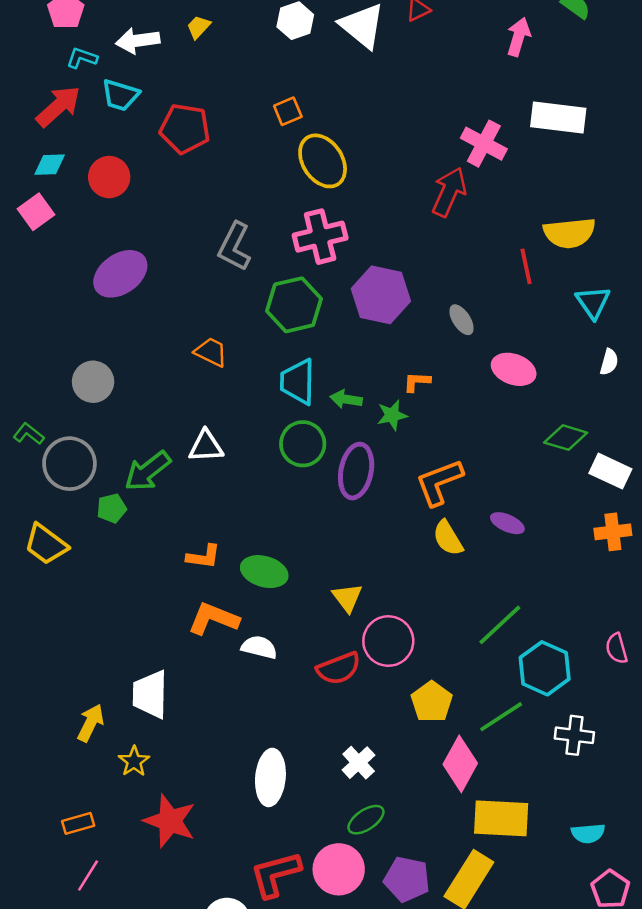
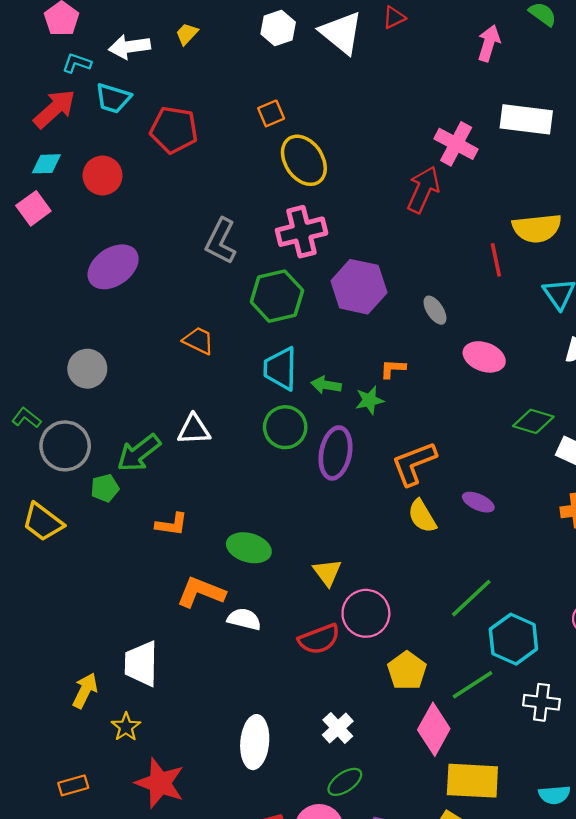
orange L-shape: (203, 557) -> (172, 524), moved

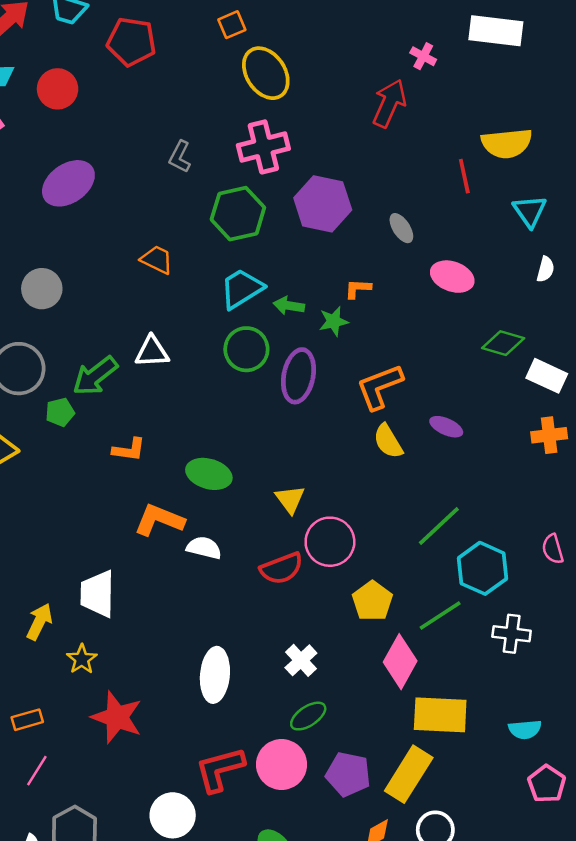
pink cross: (456, 144) -> (423, 56), size x0.6
gray L-shape: (221, 241) -> (180, 157), size x0.7
cyan trapezoid: (280, 369) -> (242, 289), turned 57

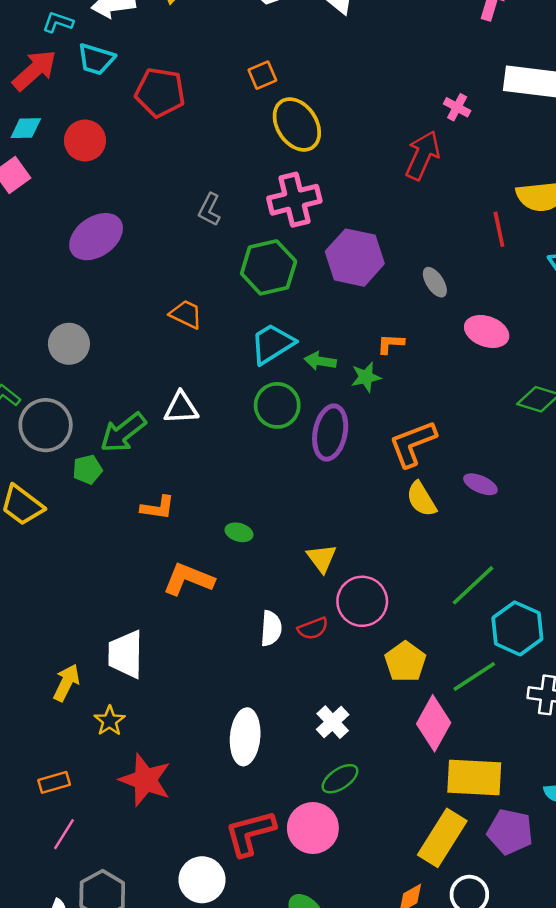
green ellipse: (209, 474) -> (239, 532), size x0.6
white semicircle: (204, 548) -> (271, 628), moved, turned 80
red semicircle: (282, 568) -> (313, 628), size x0.7
purple pentagon: (348, 774) -> (510, 832), moved

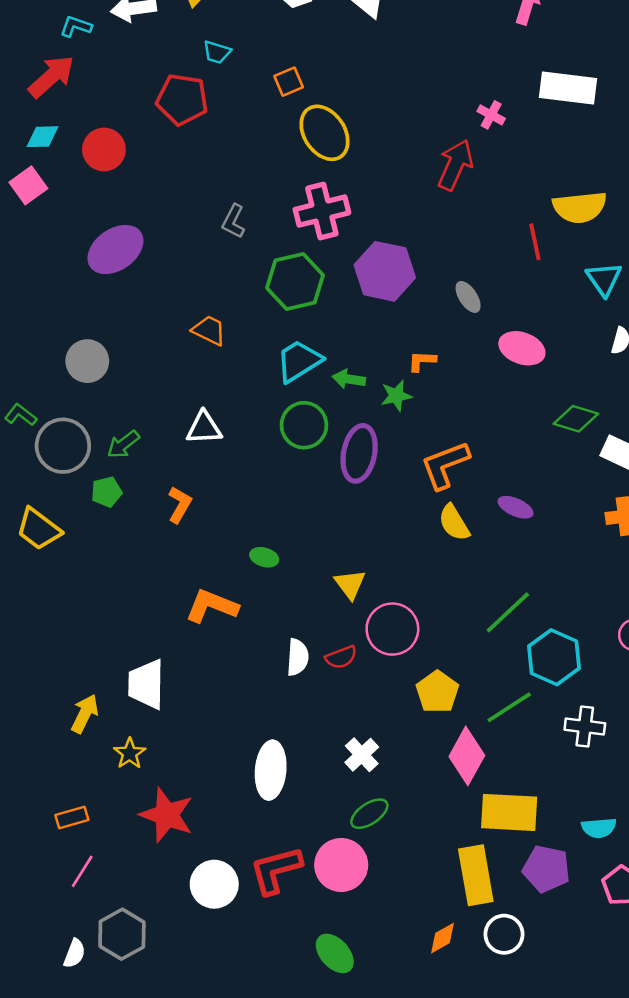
cyan trapezoid: (96, 59) -> (217, 52), moved, size x0.7
green arrow: (123, 433) -> (123, 444), moved, size x0.7
orange L-shape: (158, 508) -> (180, 505), moved, turned -68
yellow rectangle: (442, 838) -> (476, 875), turned -42
white circle: (202, 880) -> (214, 884), moved

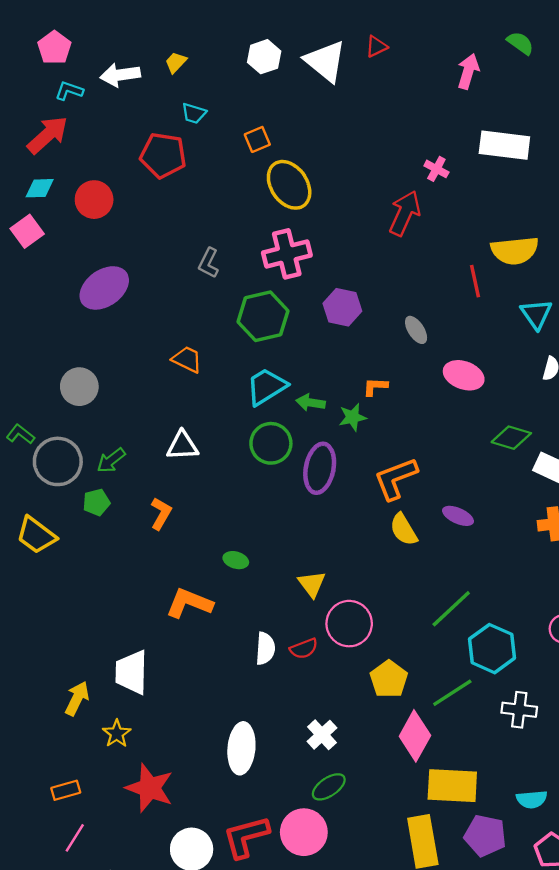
purple hexagon: (385, 271) -> (342, 307), size x0.7

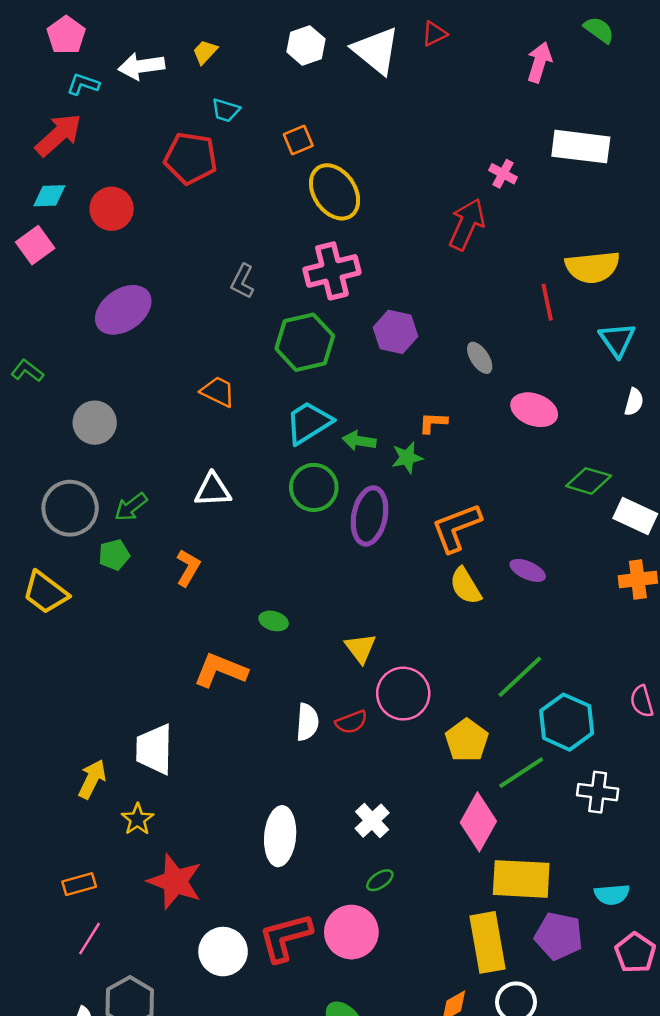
green L-shape: (20, 434) -> (27, 371), moved
yellow pentagon: (389, 679) -> (467, 740), moved
green ellipse: (329, 787) -> (380, 880), size x0.7

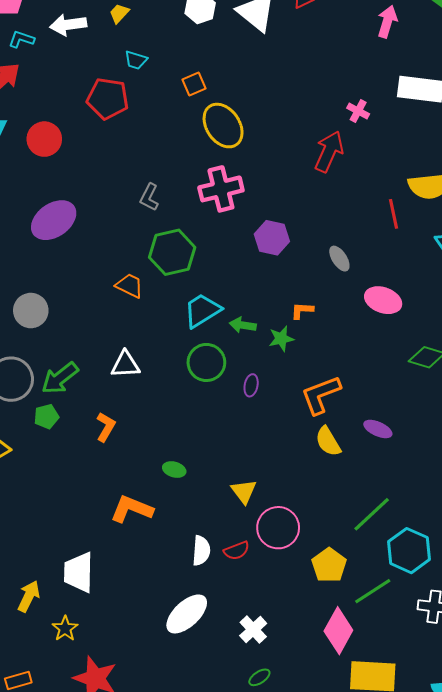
green hexagon: (305, 342) -> (172, 252), moved
green arrow: (131, 507) -> (60, 378), size x1.4
purple ellipse: (370, 516) -> (251, 385), size x0.5
white ellipse: (280, 836) -> (187, 614), moved, turned 42

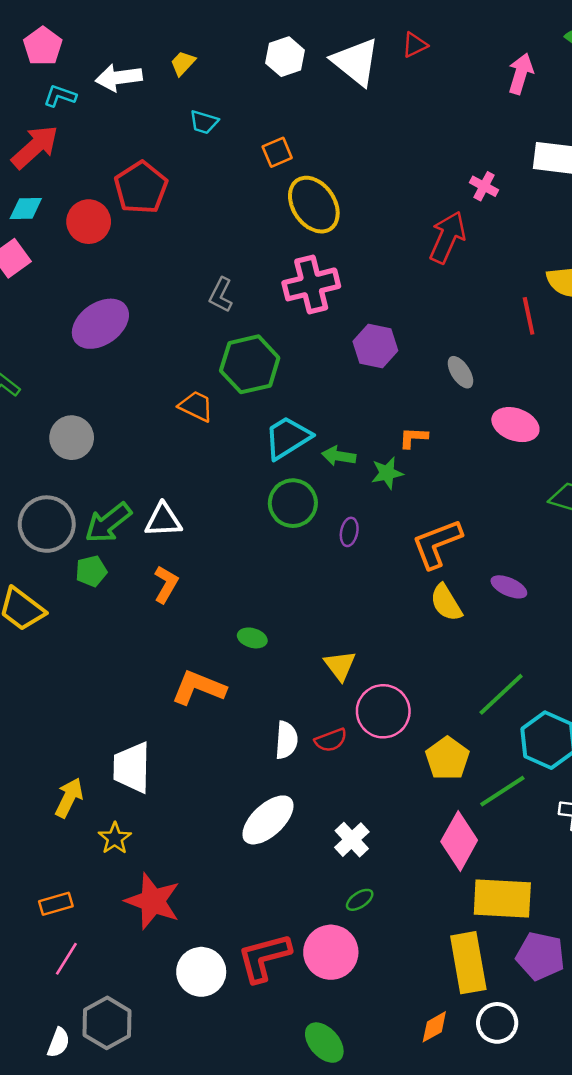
red pentagon: (108, 99) -> (141, 188), moved, turned 30
white triangle: (125, 365) -> (163, 520), moved

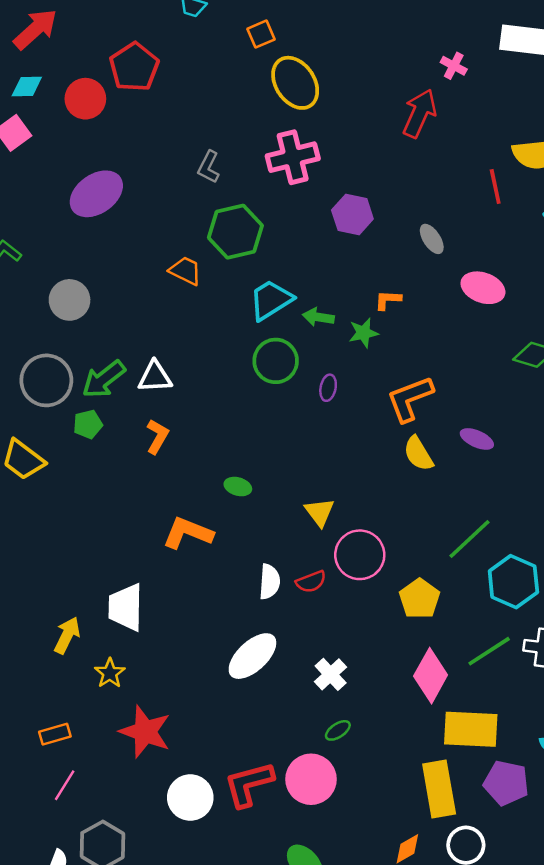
green line: (502, 791) -> (489, 651), moved

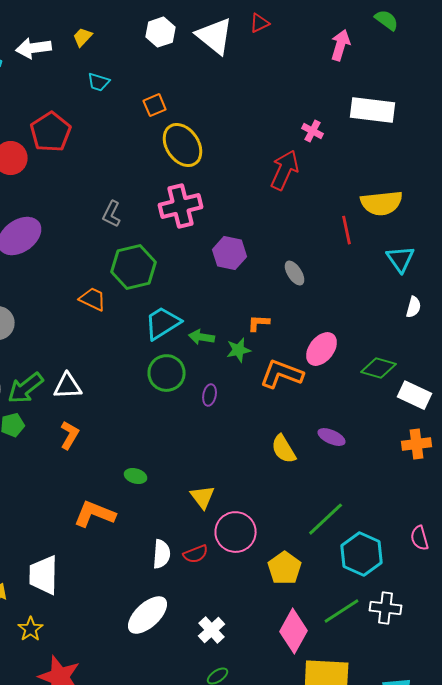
pink ellipse: (483, 288) -> (322, 349), moved, turned -72
orange L-shape: (410, 399) -> (282, 374), moved, turned 42

